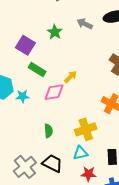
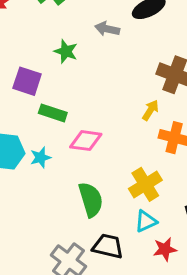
yellow arrow: (71, 77) -> (150, 110), moved
pink diamond: (54, 92) -> (86, 141), turned 30
green semicircle: (48, 131) -> (91, 200), size x1.6

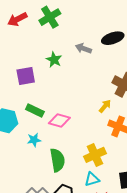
purple square: (27, 81) -> (26, 76), turned -36
green rectangle: (53, 113) -> (35, 110), moved
cyan star: (41, 157) -> (34, 140), moved

